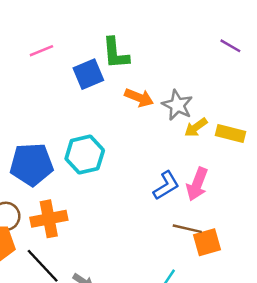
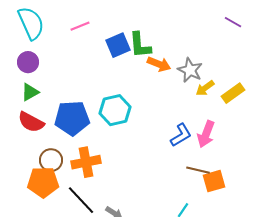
green L-shape: (116, 53) -> (140, 45), moved
yellow rectangle: (230, 134) -> (233, 93), turned -50

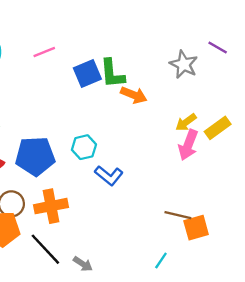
gray star: (190, 70) -> (184, 64), moved
cyan hexagon: (115, 110) -> (84, 147), size x0.7
pink arrow: (206, 134) -> (188, 145), moved
blue L-shape: (181, 135) -> (109, 175), moved, turned 70

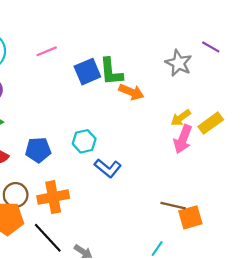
blue pentagon: (35, 156) -> (38, 150), size x0.7

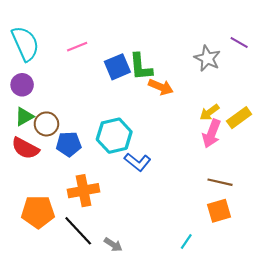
cyan hexagon: (84, 141) -> (114, 136), size x1.5
brown circle: (16, 195) -> (46, 124), moved
brown line: (173, 206) -> (220, 182), moved

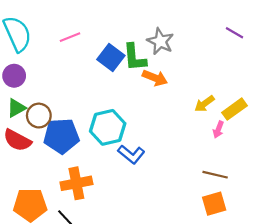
gray star: (207, 58) -> (160, 41), moved
blue square: (117, 67) -> (111, 57), turned -30
pink arrow: (212, 133) -> (218, 130), moved, size x0.6
blue pentagon: (69, 144) -> (61, 136), size x1.4

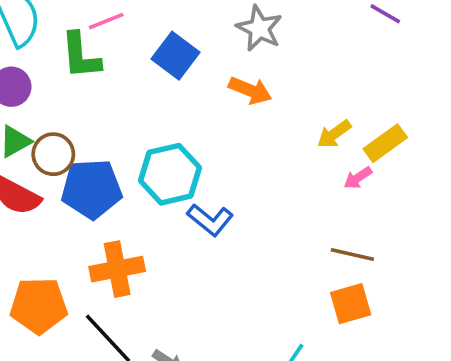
green L-shape: (135, 57) -> (81, 56), moved
pink arrow: (218, 130) -> (358, 178), turned 35

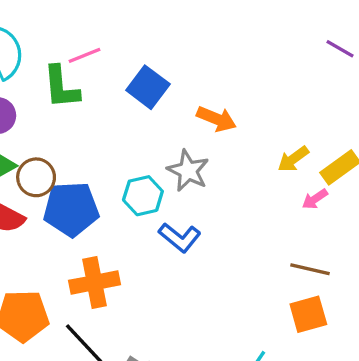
gray star: (259, 28) -> (188, 171), moved
cyan hexagon: (170, 174) -> (143, 196), size x0.7

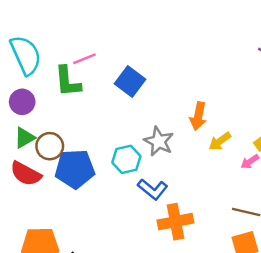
orange arrow: (216, 119) -> (198, 116), moved, turned 80
yellow arrow: (293, 159) -> (220, 141), moved
orange cross: (95, 283) -> (175, 222), moved

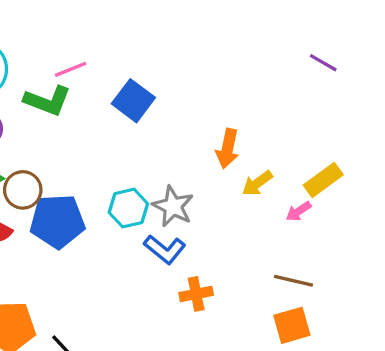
green L-shape: (68, 81) -> (47, 101), turned -64
gray star: (159, 141) -> (173, 206), moved
orange cross: (175, 222) -> (196, 294), size x0.7

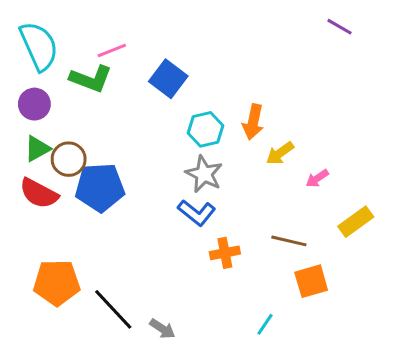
purple line: (323, 63) -> (339, 27), moved
yellow rectangle: (323, 180) -> (356, 222), moved
cyan hexagon: (128, 208) -> (206, 129), moved
brown line: (294, 281) -> (289, 241), moved

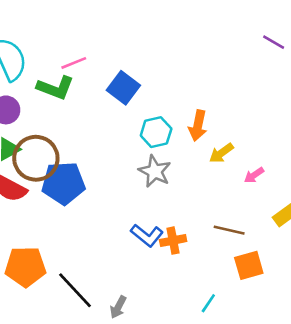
brown circle: (69, 159) -> (36, 158), size x1.5
blue L-shape: (197, 213) -> (147, 235), moved
gray arrow: (162, 329) -> (118, 307), turned 85

